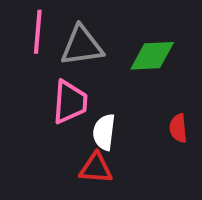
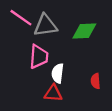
pink line: (38, 32) -> (21, 18), turned -60
red semicircle: (178, 128) -> (96, 81), moved

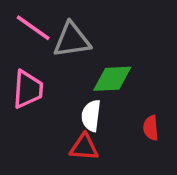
green diamond: (84, 31) -> (112, 79), moved
pink trapezoid: (39, 57) -> (28, 89), moved

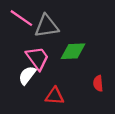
pink trapezoid: (28, 89) -> (37, 58), moved, turned -40
white semicircle: (91, 116) -> (27, 75), moved, turned 30

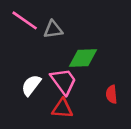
gray triangle: (47, 26) -> (53, 29), size x0.7
pink trapezoid: (37, 58) -> (64, 81), moved

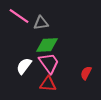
green diamond: (83, 58) -> (47, 45), moved
red semicircle: (112, 94) -> (86, 73), turned 32

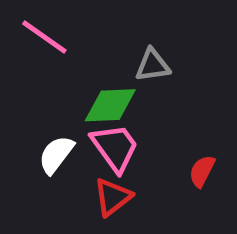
gray triangle: (41, 23) -> (153, 65), moved
red triangle: (48, 84) -> (113, 197), turned -42

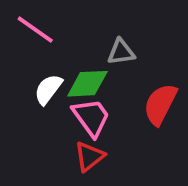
white semicircle: (56, 155) -> (48, 89), moved
red semicircle: (202, 171) -> (160, 104), moved, size x1.6

